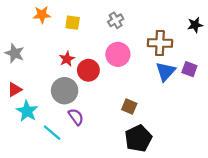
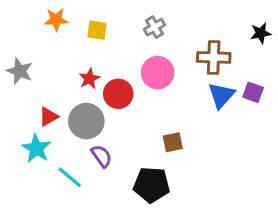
red triangle: (15, 90) -> (48, 117), moved
brown square: (129, 107) -> (173, 142), turned -35
black pentagon: (138, 138) -> (152, 185), moved, turned 30

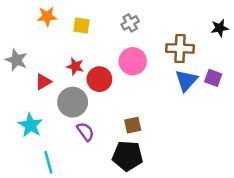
red star: (89, 79) -> (75, 66), turned -30
red triangle: (48, 117) -> (43, 82), moved
brown square: (173, 142) -> (133, 125), moved
cyan line: (70, 177) -> (48, 162), moved, turned 35

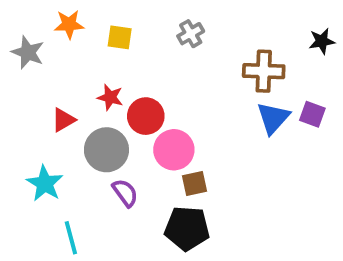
gray star: (16, 60) -> (28, 52), moved
pink circle: (133, 61) -> (174, 150), moved

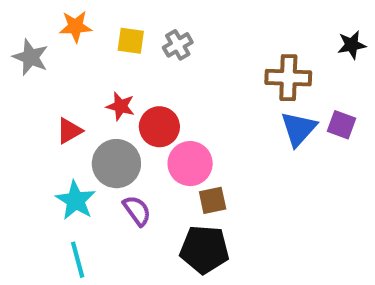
gray cross: (191, 34) -> (178, 45), moved
cyan star: (45, 183) -> (76, 200), moved

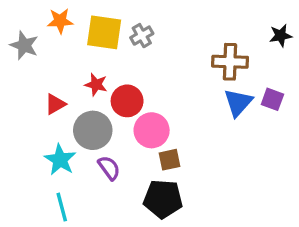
yellow square: (131, 41) -> (104, 32), size x1.6

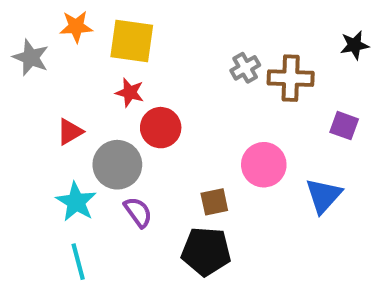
gray cross: (142, 36) -> (245, 68), moved
red star: (96, 85) -> (130, 93), moved
blue triangle: (238, 103) -> (324, 196), moved
pink circle: (152, 130) -> (264, 165), moved

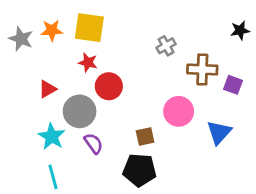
orange star: (76, 27) -> (52, 30), moved
brown cross: (291, 78) -> (202, 69), moved

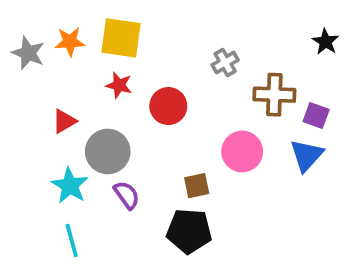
black star: (240, 30) -> (325, 42), turned -30
red circle: (109, 86) -> (168, 106), moved
blue triangle: (219, 132) -> (307, 155), moved

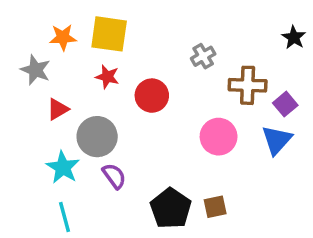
gray star: (28, 53) -> (35, 70), moved
purple square: (316, 116) -> (285, 104), turned 30
brown square: (197, 186) -> (215, 207), moved
black pentagon: (189, 231) -> (171, 208), turned 30

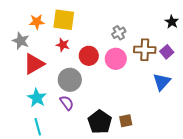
purple square: (285, 104) -> (167, 52), moved
red triangle: (58, 109) -> (34, 64), size x1.6
gray circle: (97, 137) -> (70, 80), moved
pink circle: (219, 137) -> (116, 59), moved

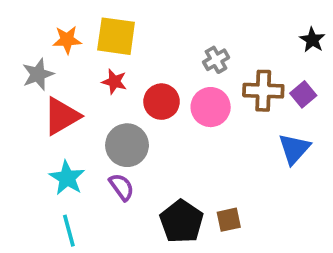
gray star: (21, 41) -> (38, 74), turned 30

